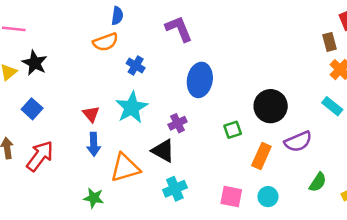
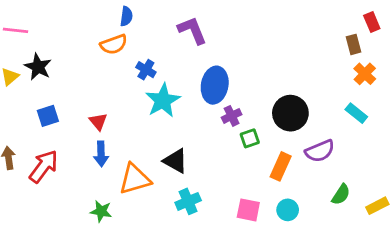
cyan star: (132, 107) -> (163, 100), moved
blue square: (32, 109) -> (48, 116), moved, turned 30
purple cross: (178, 123) -> (232, 116), moved

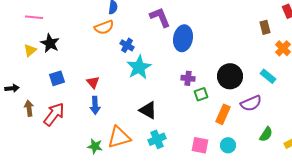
brown rectangle: (354, 44) -> (265, 27), moved
blue ellipse: (215, 85) -> (183, 38), moved
cyan rectangle: (356, 113) -> (268, 76), moved
purple cross: (232, 116) -> (188, 78), turned 32
orange triangle: (135, 179) -> (119, 137), moved

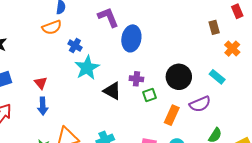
black triangle: (148, 110) -> (112, 91), moved

